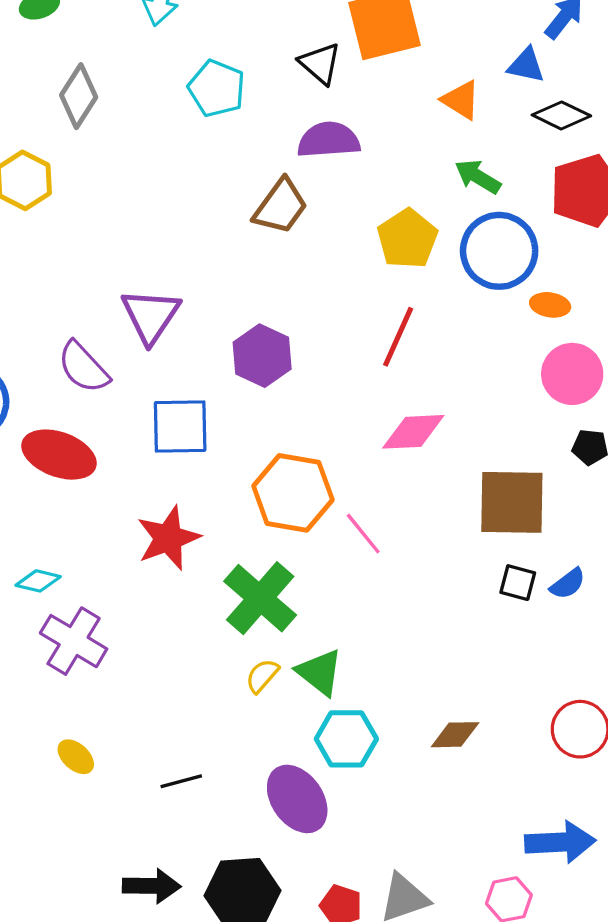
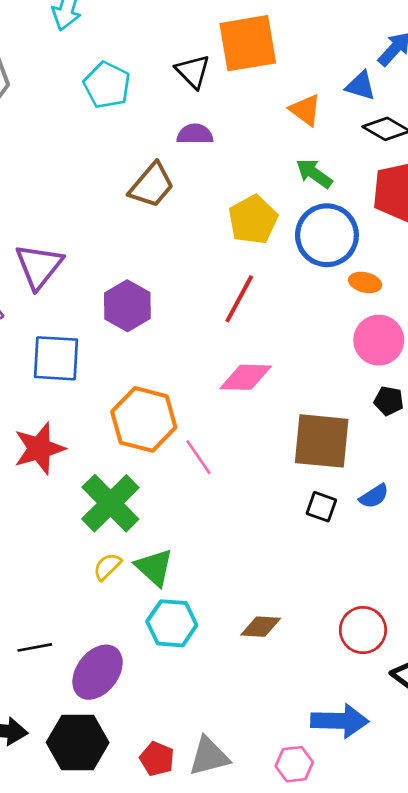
purple semicircle: (329, 140) -> (195, 134), size x0.7
blue semicircle: (568, 584) -> (374, 496), moved
purple ellipse: (297, 799) -> (98, 672), moved, turned 68

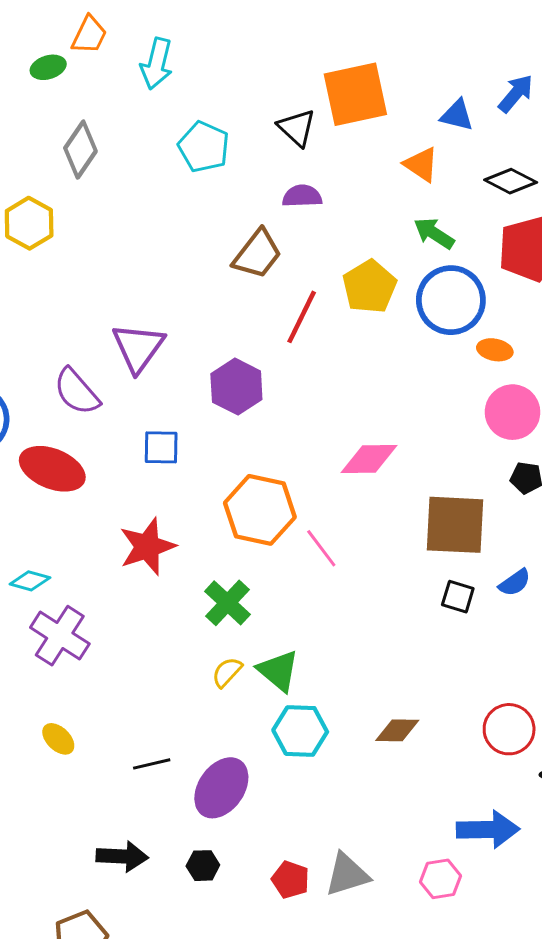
blue triangle: (361, 86) -> (457, 115), moved
red line: (239, 299) -> (302, 317), moved
blue square: (56, 358) -> (161, 447), size x0.7
green cross: (110, 503) -> (227, 603), size x0.7
black hexagon: (78, 743) -> (203, 866), size x0.5

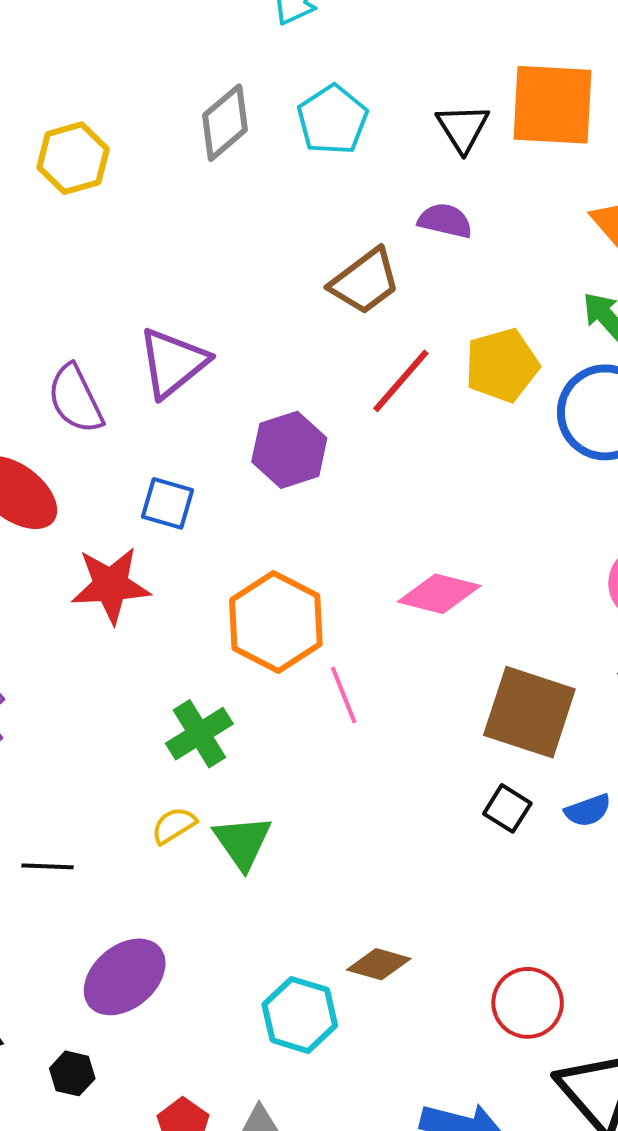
gray diamond: (80, 150) -> (225, 123), moved
red star: (147, 547) -> (111, 585), moved
cyan hexagon: (300, 731) -> (300, 1015), moved
black line: (152, 764) -> (47, 866), moved

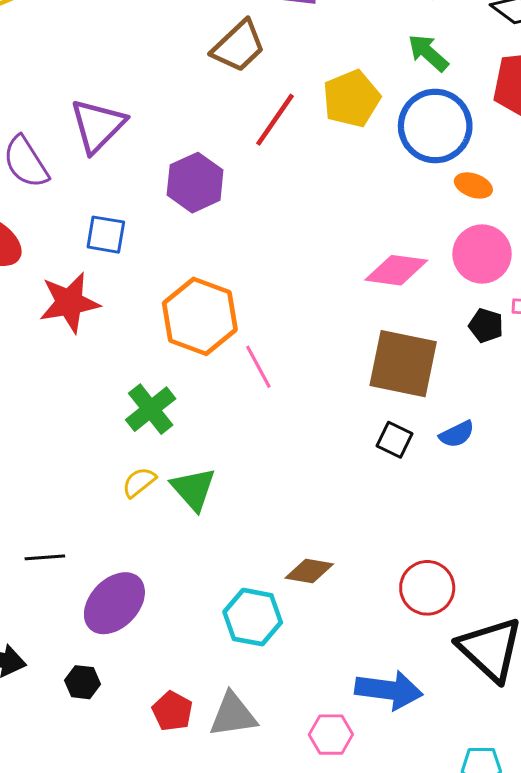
pink diamond: (439, 594) -> (396, 270), moved
black line: (47, 866) -> (45, 557), moved

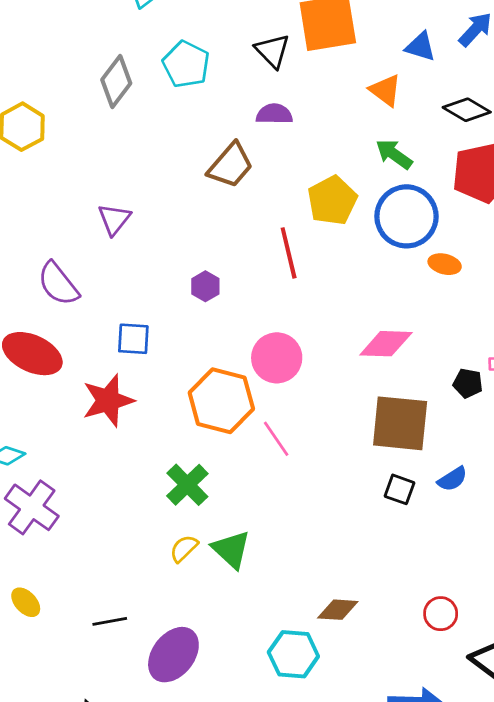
red line: (275, 120) -> (289, 253), moved, turned -42
purple triangle: (98, 126) -> (114, 219), moved, size x0.7
purple hexagon: (195, 183) -> (205, 286), size x0.6
pink circle: (482, 254) -> (277, 358), moved
red circle: (427, 588) -> (441, 614), size x0.7

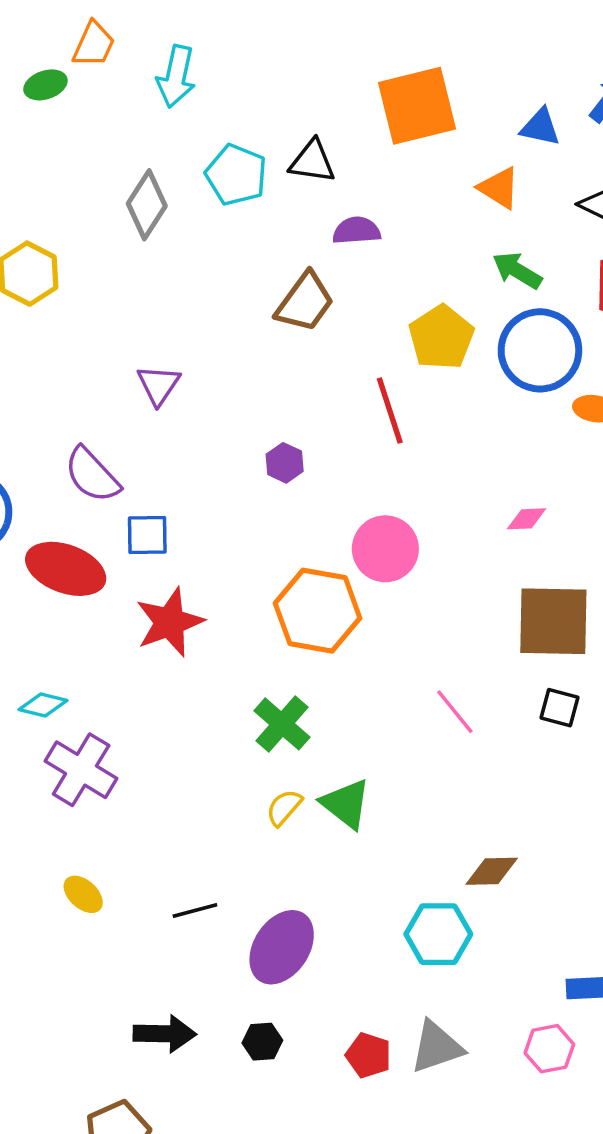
black triangle: (272, 51) -> (312, 162), moved, turned -33
blue square: (133, 339) -> (147, 535), moved
pink diamond: (386, 344) -> (527, 519), size x0.6
pink line: (276, 439) -> (455, 712), moved

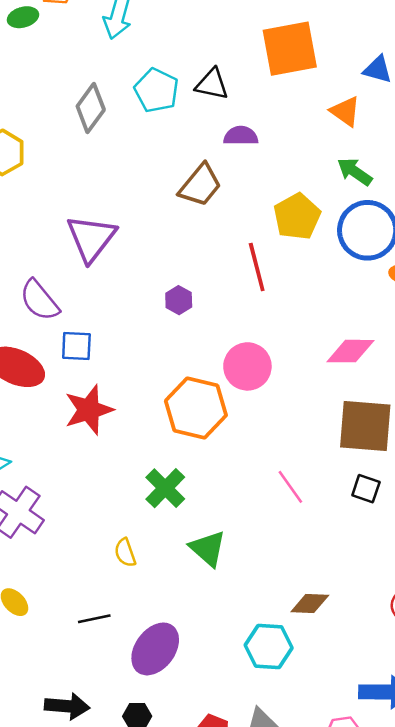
purple triangle: (159, 385) -> (91, 238), size x1.6
pink diamond: (527, 519) -> (351, 351), size x1.6
yellow semicircle: (284, 808) -> (125, 553), moved, turned -64

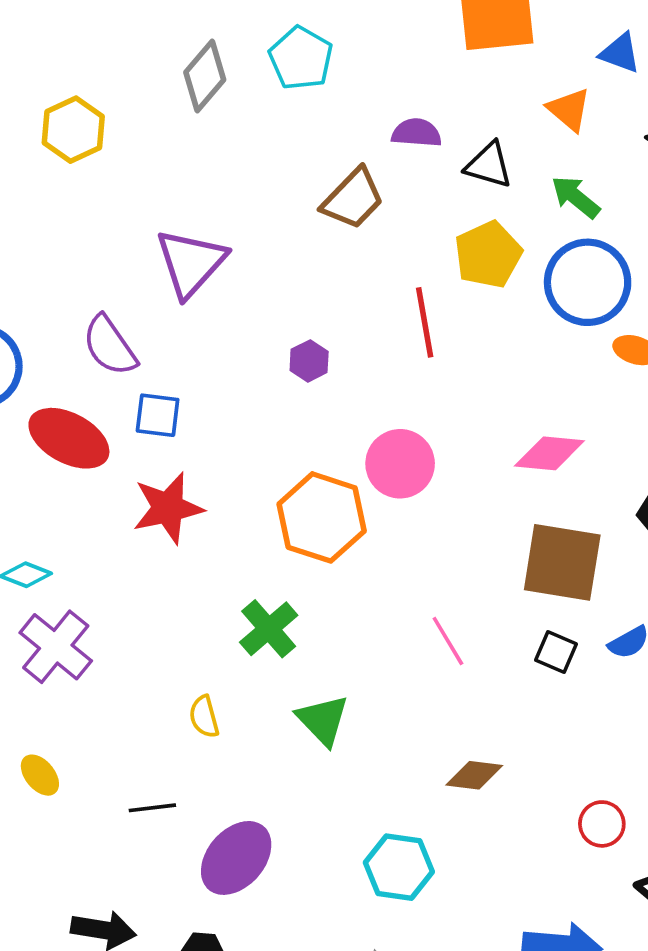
black triangle: (212, 84) -> (489, 165), moved
brown diamond: (310, 604) -> (474, 775), moved

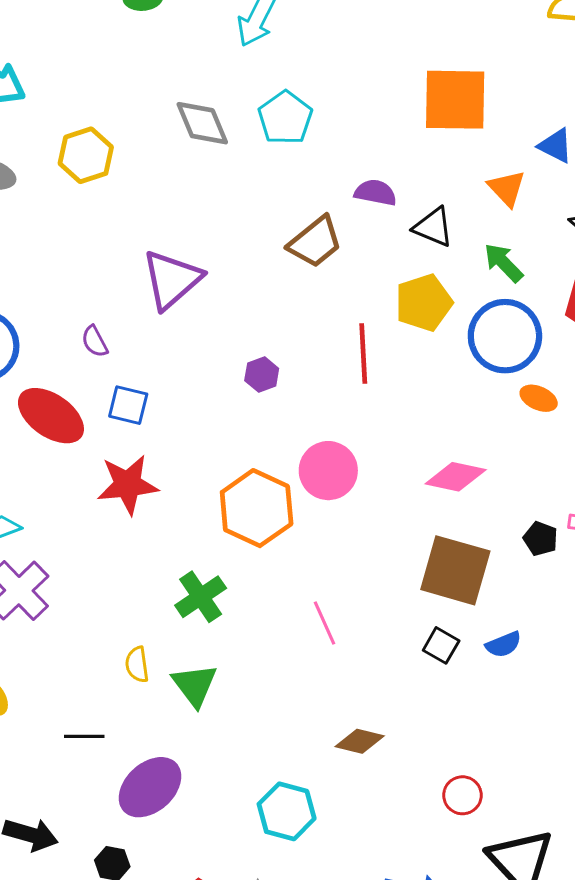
gray diamond: (205, 76) -> (202, 123), turned -70
purple semicircle: (110, 346) -> (95, 341), size x0.6
pink line: (448, 641) -> (325, 623), moved
green triangle: (323, 720) -> (195, 685), moved

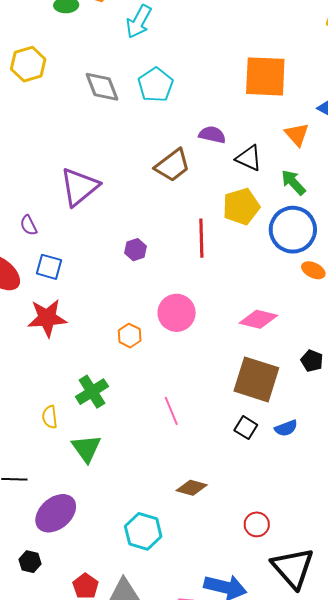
yellow hexagon: (86, 155) -> (28, 64), moved
orange hexagon: (257, 508) -> (130, 336), size x0.5
yellow semicircle: (137, 665) -> (50, 417), moved

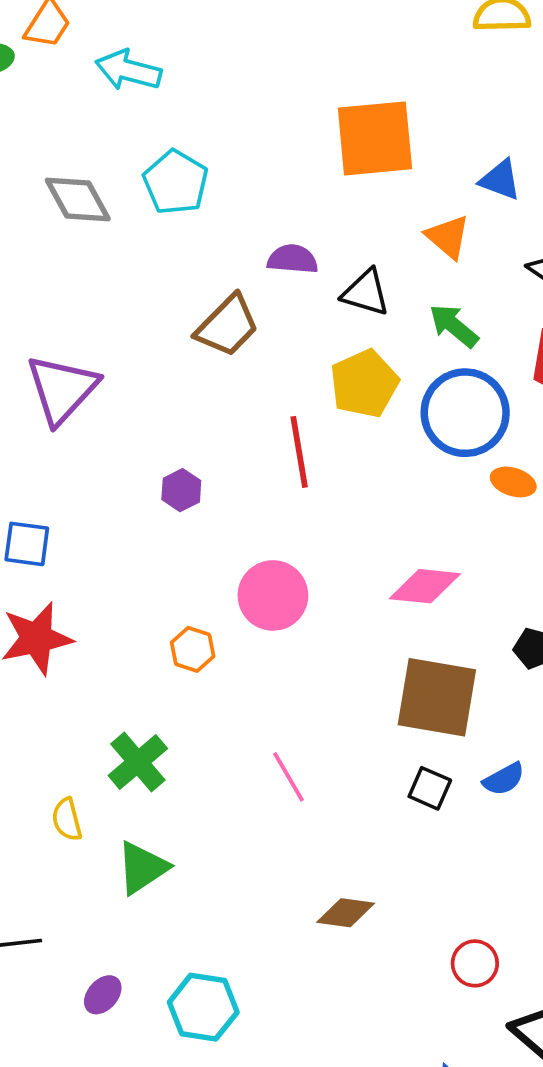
cyan arrow: (139, 22) -> (128, 70), turned 84
green triangle: (86, 448) -> (142, 868), turned 40
purple ellipse: (56, 513) -> (103, 995), size x0.5
cyan hexagon: (143, 531) -> (203, 1007), moved

